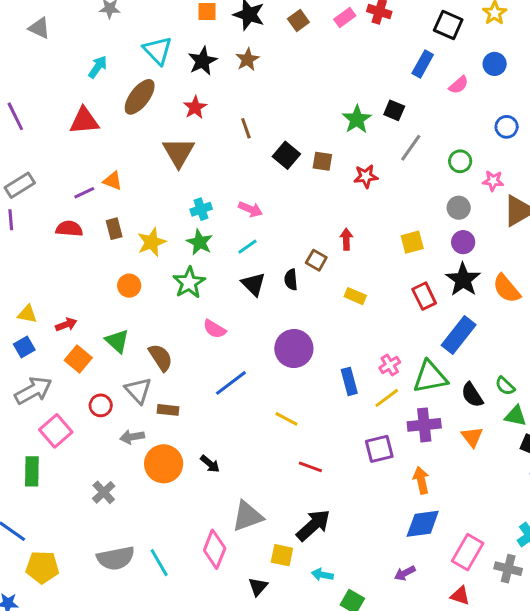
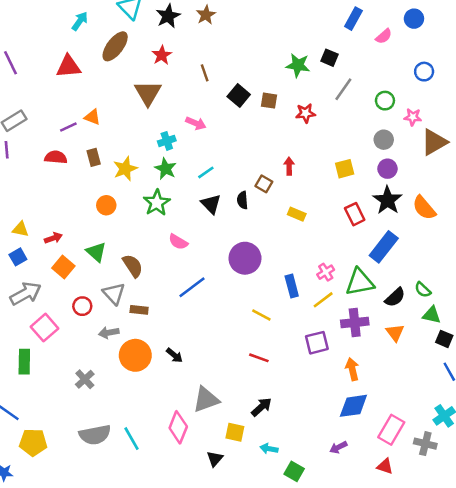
green star: (357, 119) -> (298, 65), turned -30
pink arrow: (250, 209) -> (196, 123), moved
black semicircle: (472, 395) -> (395, 297), turned -100
yellow line: (286, 419) -> (261, 315), moved
black arrow: (313, 525) -> (261, 407), size x0.7

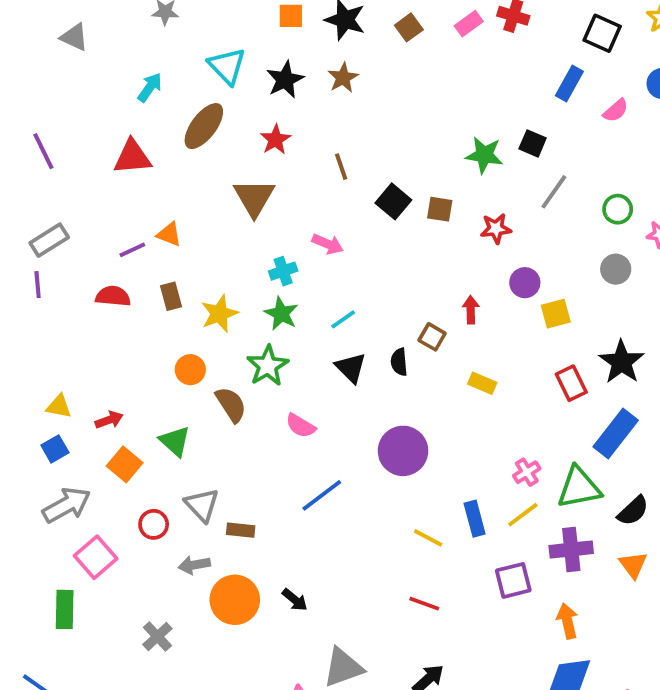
purple circle: (387, 169) -> (525, 283), moved
brown semicircle: (133, 266) -> (231, 404), moved
blue rectangle: (292, 286) -> (475, 519), moved

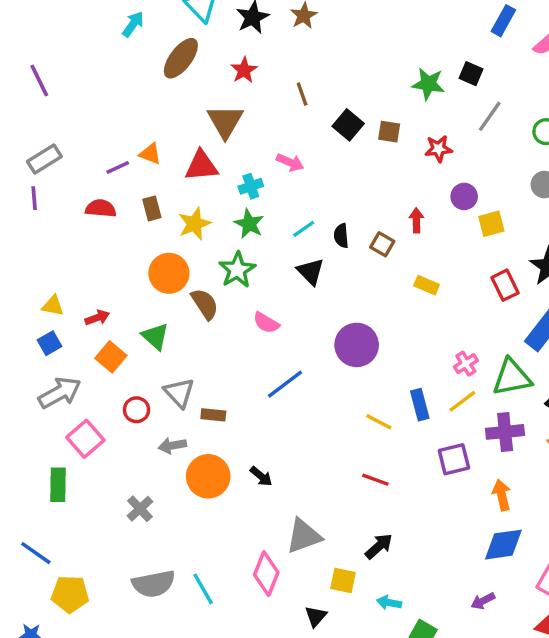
red triangle: (132, 157) -> (201, 166), moved
black semicircle: (399, 362) -> (341, 236), moved
orange circle: (190, 370) -> (169, 273), size x1.5

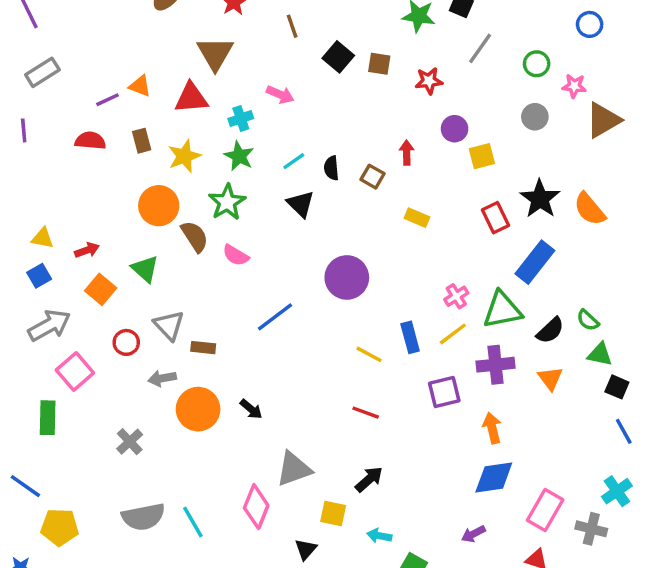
gray rectangle: (44, 159) -> (42, 72), moved
pink semicircle: (266, 323) -> (236, 255), moved

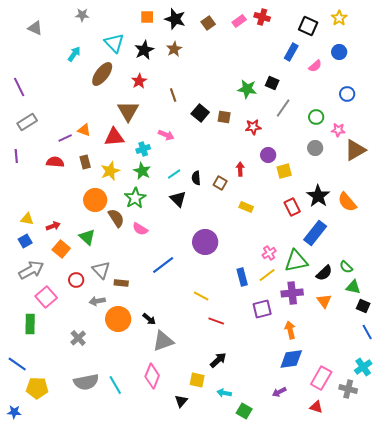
yellow line: (369, 354) -> (201, 296), moved
gray triangle: (294, 469) -> (163, 341), moved

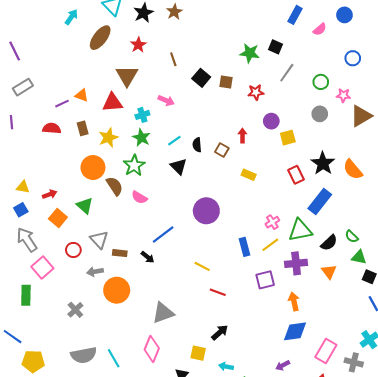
gray arrow: (31, 270) -> (27, 240), turned -95
black arrow: (149, 319) -> (148, 257), moved

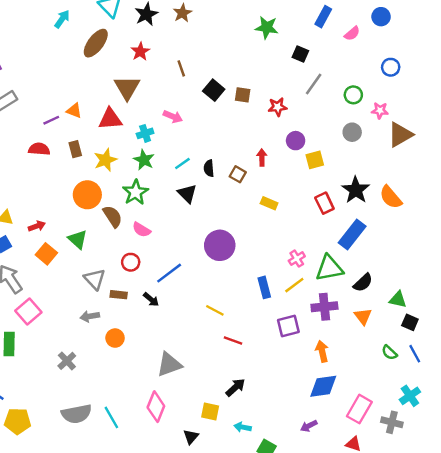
green star: (250, 53) -> (267, 27), moved
green semicircle: (352, 237) -> (389, 352), moved
red circle: (73, 250) -> (131, 262), moved
orange circle: (117, 290) -> (115, 338), size x0.6

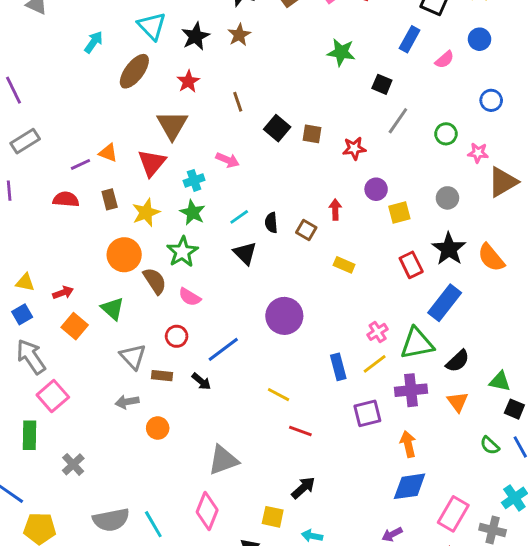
red triangle: (110, 119) -> (152, 163), turned -45
gray circle: (352, 132) -> (447, 198), moved
gray cross: (67, 361) -> (73, 464), moved

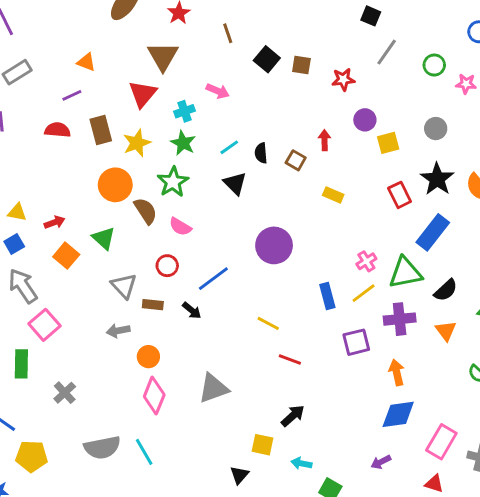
orange triangle: (108, 153) -> (86, 62), moved
brown rectangle: (110, 199) -> (101, 130), size x1.4
pink diamond: (207, 511) -> (154, 396), moved

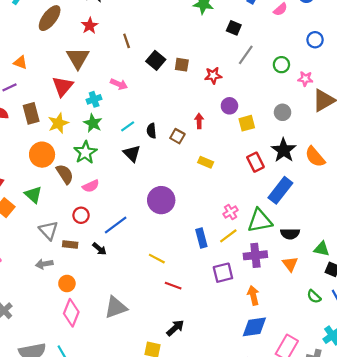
pink semicircle: (180, 227) -> (91, 186), turned -56
black semicircle: (446, 290) -> (290, 234), turned 42

